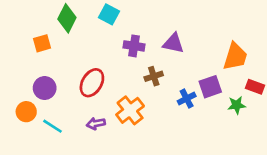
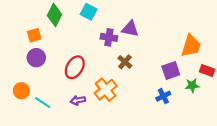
purple triangle: (173, 43) -> (130, 29), moved
brown cross: (154, 76) -> (125, 62), turned -32
purple circle: (45, 88) -> (36, 58), moved
blue cross: (187, 99) -> (163, 96), moved

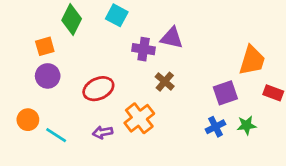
red ellipse: (75, 67) -> (98, 89), turned 35
green star: (192, 85) -> (246, 125), moved

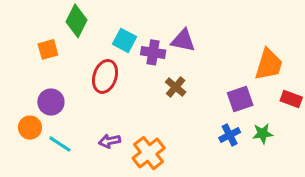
cyan square: (117, 15) -> (125, 40), moved
purple circle: (48, 76) -> (51, 102), moved
red ellipse: (98, 89) -> (105, 76), moved, turned -48
orange cross: (139, 118) -> (149, 153), moved

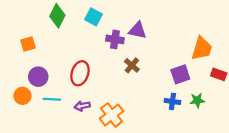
cyan square: (125, 40) -> (94, 17), moved
orange square: (48, 49) -> (28, 44), moved
red ellipse: (105, 76) -> (80, 73), moved
blue cross: (230, 135) -> (172, 101), turned 35
cyan line: (60, 144) -> (52, 99), moved, turned -30

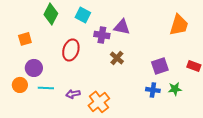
orange trapezoid: (202, 48) -> (179, 25), moved
red ellipse: (80, 73) -> (71, 50), moved

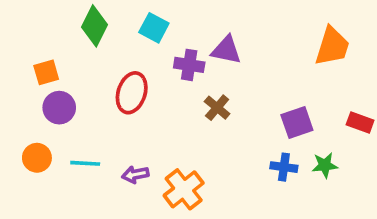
purple circle: (34, 68) -> (59, 108), moved

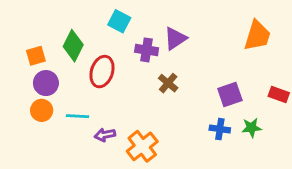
green diamond: (94, 26) -> (73, 46), moved
purple triangle: (226, 50) -> (175, 38), turned -45
orange circle: (37, 158) -> (42, 110), moved
cyan line: (85, 163) -> (78, 116), moved

